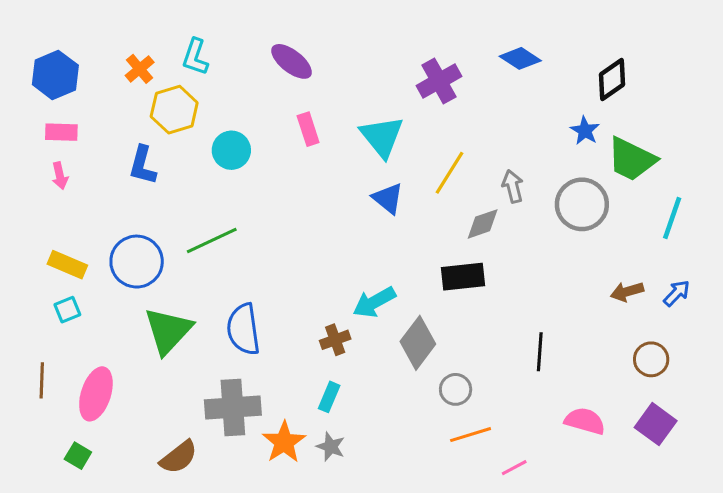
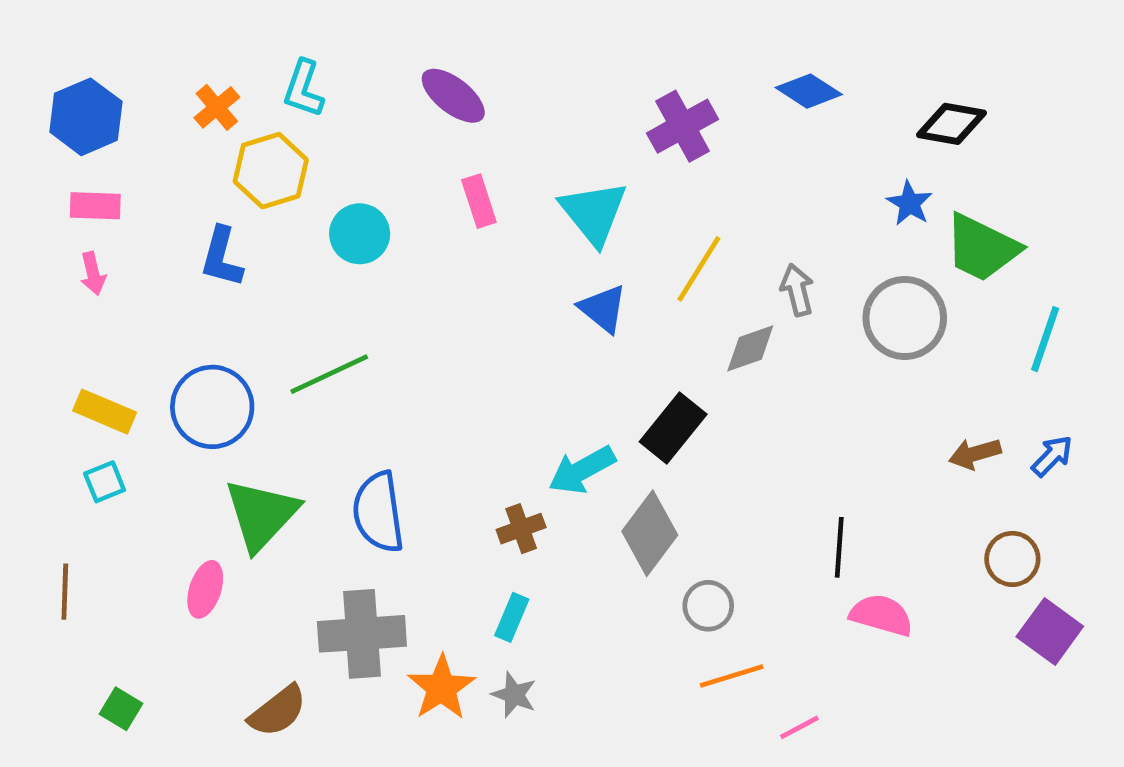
black diamond: (612, 80) -> (952, 124), turned 45
black rectangle: (463, 277) -> (673, 428), moved, turned -45
pink ellipse: (96, 394) -> (205, 589), moved, size x0.7
pink semicircle: (585, 421) -> (881, 615), moved
purple square: (656, 424) -> (1050, 631), moved

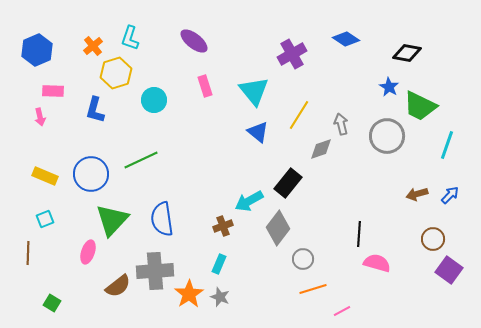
pink rectangle: (95, 206) -> (53, 91), moved
cyan square: (105, 482) -> (45, 219), moved
brown semicircle: (278, 711) -> (118, 286), moved

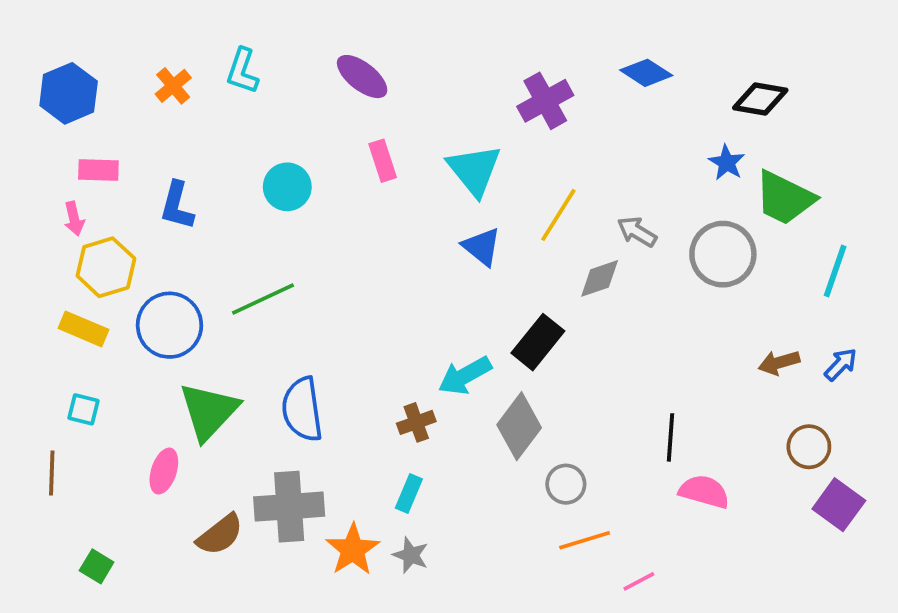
yellow hexagon: (116, 73) -> (106, 267), moved
gray arrow: (341, 124) -> (637, 232), turned -45
cyan square: (45, 219) -> (83, 409), turned 36

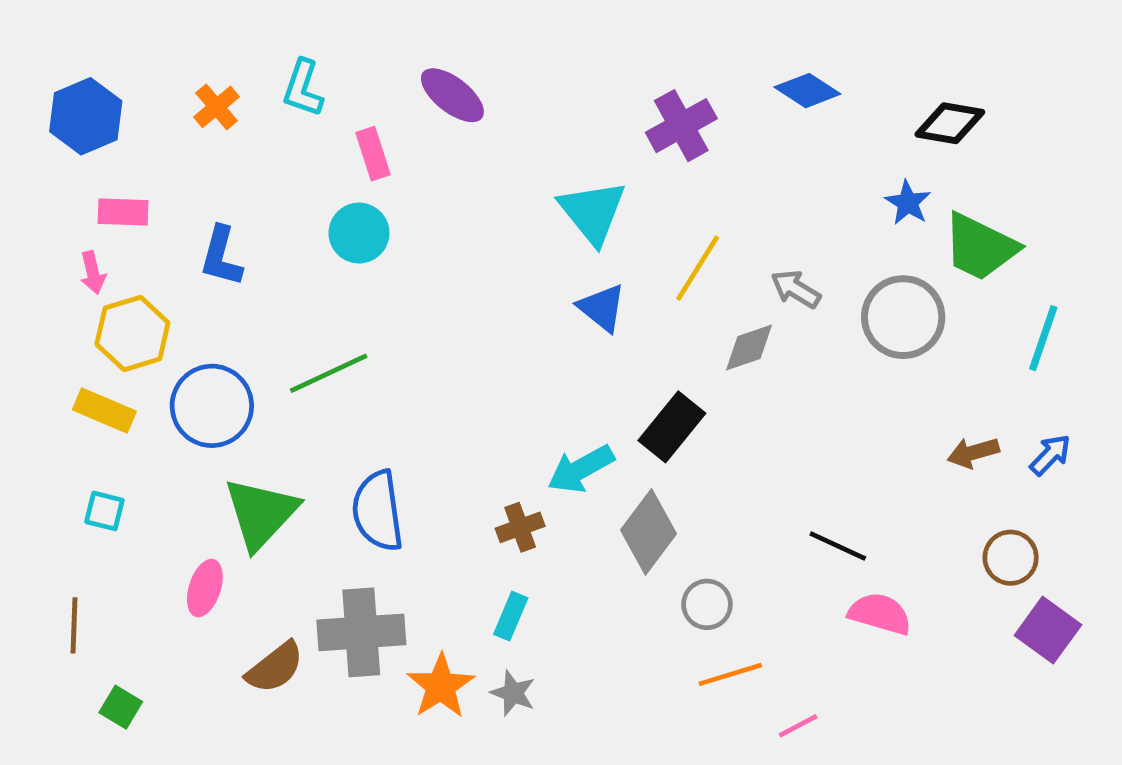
pink rectangle: (383, 161) -> (373, 154), moved
black line: (671, 437) -> (838, 546), turned -69
brown line: (52, 473) -> (74, 625), moved

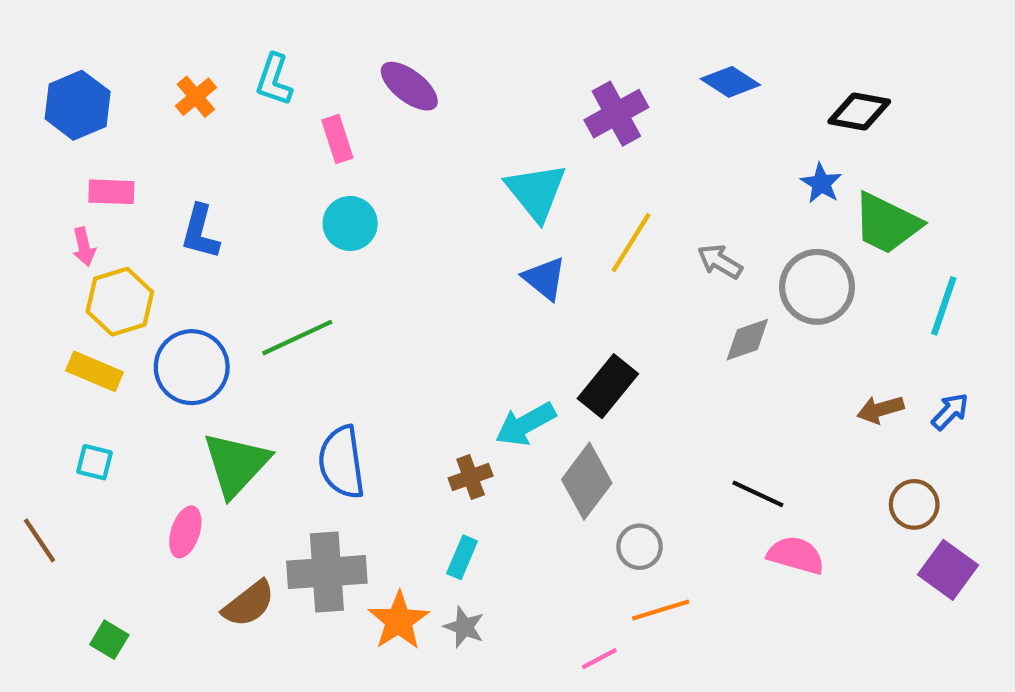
cyan circle: (359, 233) -> (350, 223), moved
gray diamond: (749, 347) -> (747, 340), moved
brown line: (74, 625) -> (40, 540), moved, turned -36
pink line: (798, 726) -> (599, 659), moved

